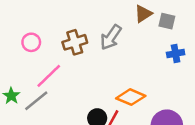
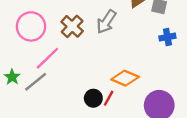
pink circle: (31, 42) -> (31, 26), size x1.6
brown cross: (75, 42) -> (72, 26), turned -30

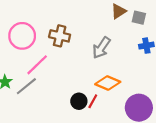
gray arrow: (106, 22) -> (101, 48), moved
brown cross: (72, 26) -> (60, 36), turned -30

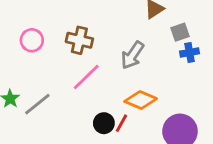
gray square: (139, 18) -> (180, 32), moved, turned -32
pink circle: (22, 36) -> (32, 40), size x0.7
pink line: (37, 65) -> (86, 77), moved

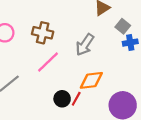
gray square: (180, 32) -> (123, 26), turned -32
orange diamond: (141, 100) -> (91, 80), turned -30

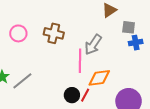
gray square: (123, 26) -> (129, 27), turned -32
pink line: (48, 62) -> (80, 61), moved, turned -45

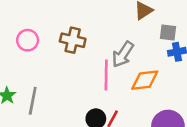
orange diamond: (99, 78) -> (145, 80), moved
gray line: (22, 81) -> (33, 101), turned -40

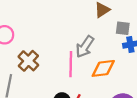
brown cross: (73, 40) -> (28, 61), moved, turned 30

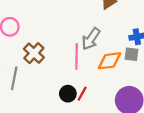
gray square: (123, 28) -> (131, 54), moved

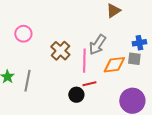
brown cross: (34, 53) -> (60, 51), moved
red line: (82, 94) -> (89, 84), moved, turned 48

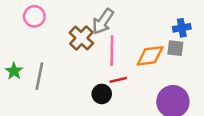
gray arrow: (97, 45) -> (103, 21), moved

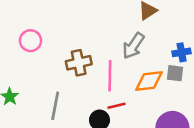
gray arrow: (103, 21) -> (133, 46), moved
brown cross: (81, 38) -> (79, 63), turned 35
gray line: (39, 76) -> (55, 106), moved

